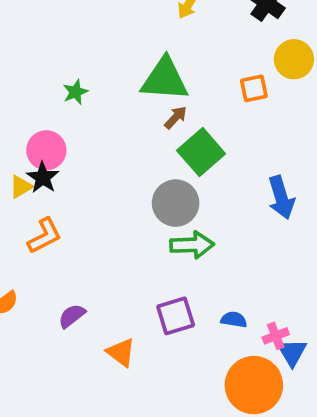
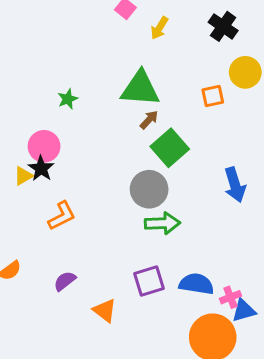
orange L-shape: (45, 236) -> (62, 216), moved
blue semicircle: (234, 320) -> (196, 284), size x1.6
blue triangle: (292, 352) -> (244, 311), turned 45

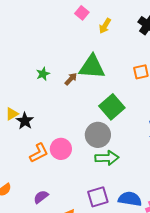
brown arrow: (149, 120) -> (71, 79), moved
pink circle: (44, 146) -> (61, 149), moved
yellow triangle: (23, 176) -> (12, 114), moved

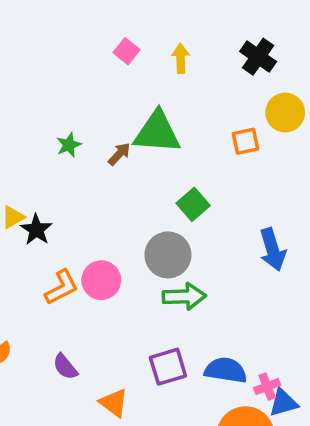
pink square: (82, 13) -> (126, 51), moved
yellow arrow: (105, 26) -> (181, 58), turned 147
green square: (112, 107) -> (193, 204), size x0.7
purple semicircle: (41, 197) -> (65, 367), turned -91

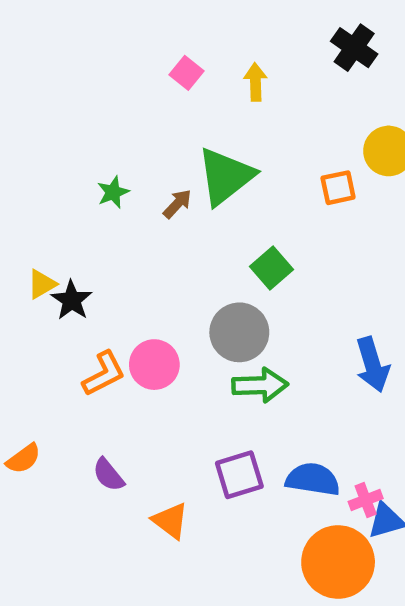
black cross: (258, 57) -> (354, 48), moved
green triangle: (157, 132) -> (226, 176), turned -42
blue arrow: (273, 250) -> (372, 365), moved

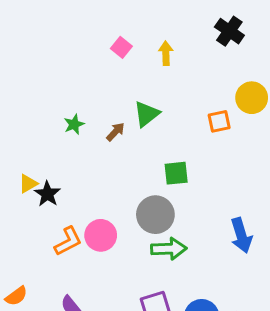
green triangle: (226, 176) -> (147, 114), size x0.7
green square: (271, 268) -> (176, 173), turned 35

